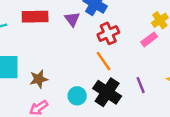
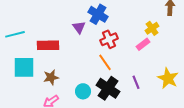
red rectangle: (35, 17) -> (48, 45), moved

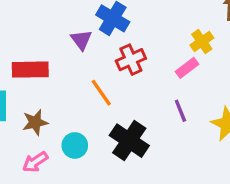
orange line: (105, 62) -> (101, 93), moved
purple line: (136, 82) -> (180, 111), moved
cyan circle: (83, 91) -> (75, 145), moved

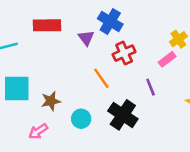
red rectangle: (30, 70) -> (47, 25), moved
purple line: (180, 111) -> (151, 87), moved
pink arrow: (35, 162) -> (38, 131), moved

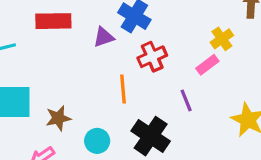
purple triangle: (86, 38) -> (104, 37), turned 48
orange line: (101, 78) -> (123, 89), turned 30

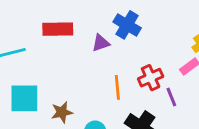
red cross: (152, 57) -> (151, 78), moved

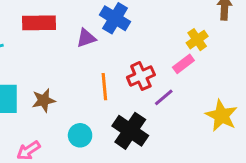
purple line: (171, 97) -> (164, 97), turned 72
brown star: (62, 112) -> (44, 100), moved

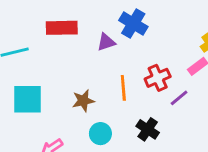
brown star: (44, 100) -> (83, 101), moved
black cross: (130, 131) -> (148, 129), size x0.7

